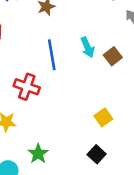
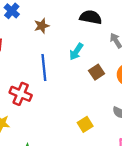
cyan arrow: (87, 47) -> (76, 52), moved, turned 54

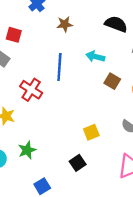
cyan arrow: (76, 52) -> (95, 57), turned 60
brown square: (97, 72) -> (112, 81), turned -35

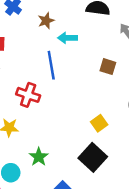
cyan arrow: (95, 57) -> (67, 38), moved
black square: (78, 163) -> (93, 157), size x1.6

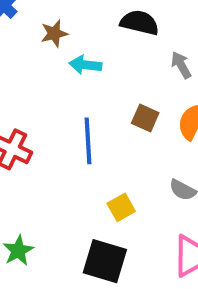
blue line: (51, 65) -> (88, 141), moved
black square: (93, 157) -> (105, 261), turned -32

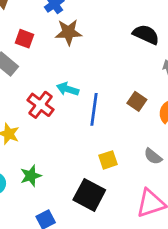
brown star: (54, 33) -> (69, 32), moved, size x1.4
cyan arrow: (85, 65) -> (68, 89), moved

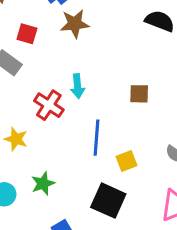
cyan arrow: (68, 89) -> (78, 86), turned -110
brown square: (137, 101) -> (139, 94), moved, turned -30
blue line: (94, 109) -> (96, 138), moved

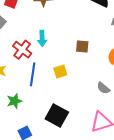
blue line: (96, 138) -> (33, 74), moved
yellow square: (126, 161) -> (60, 72), moved

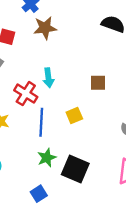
green star: (14, 101) -> (47, 158), moved

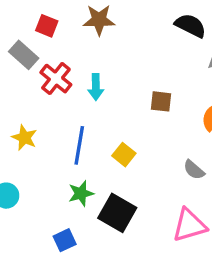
red cross: (26, 94) -> (56, 79), moved
yellow square: (74, 115) -> (124, 155), moved, turned -35

